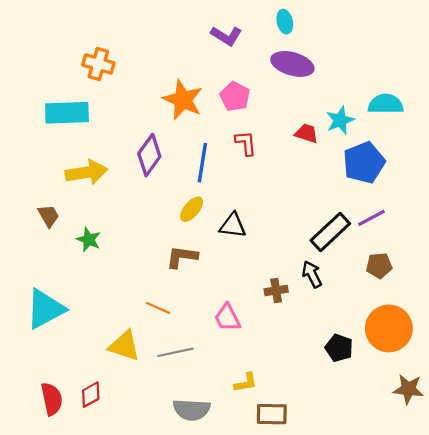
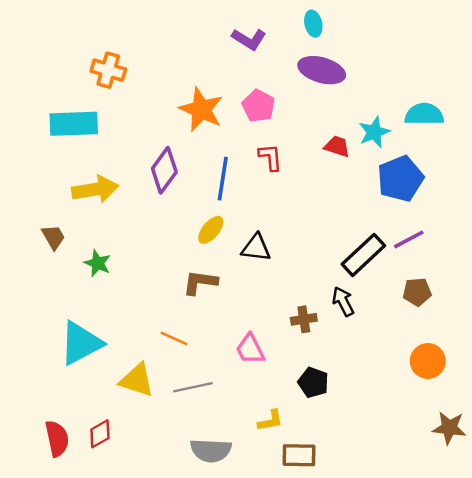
cyan triangle: (45, 309) -> (81, 343), moved
orange circle: (389, 328) -> (428, 361), size x0.7
black pentagon: (339, 348) -> (313, 382), moved

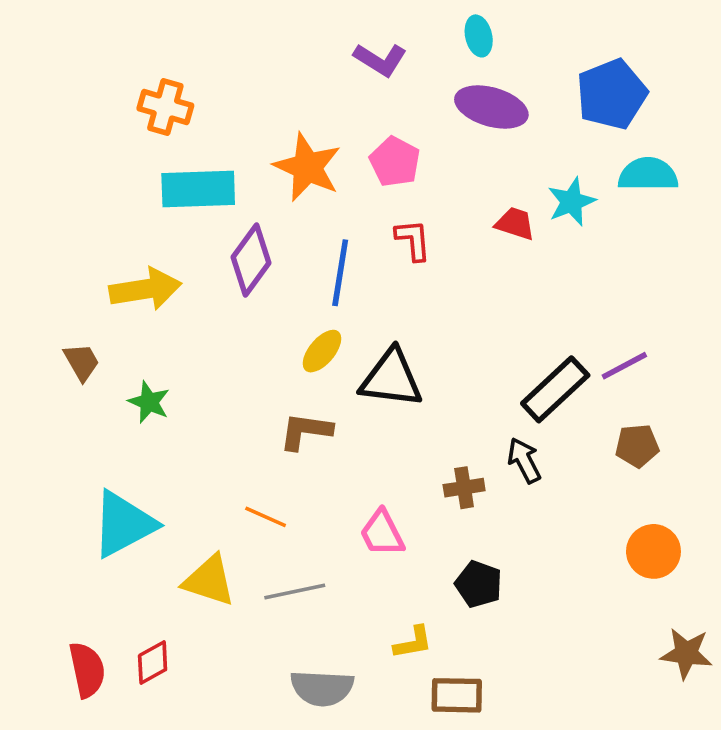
cyan rectangle: (74, 124) -> (198, 189), moved
blue pentagon: (400, 179) -> (612, 94), moved
black triangle: (256, 248) -> (391, 378), size x1.4

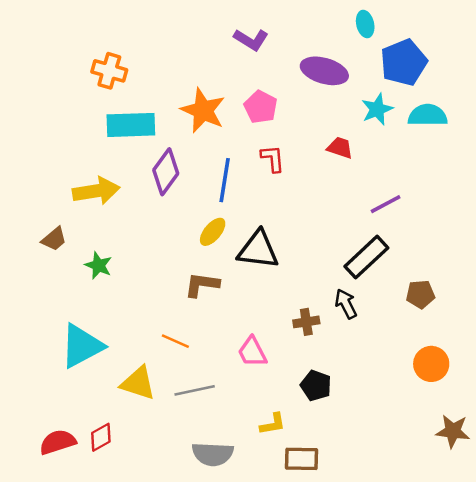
cyan ellipse: (479, 36) -> (365, 24), moved
cyan star: (572, 202) -> (377, 109), moved
brown trapezoid: (82, 362) -> (54, 239), turned 80
purple line: (624, 366) -> (386, 204), moved
red semicircle: (87, 670) -> (58, 442), turned -96

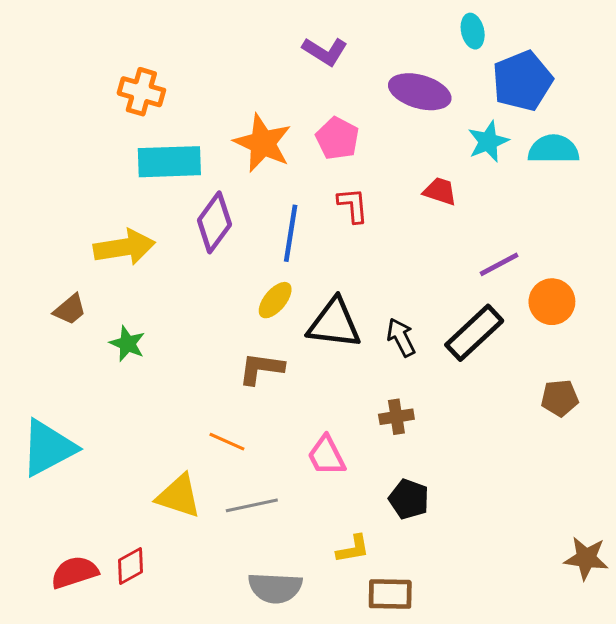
brown pentagon: (420, 294) -> (560, 398), moved
black arrow: (346, 304) -> (401, 337), moved
cyan triangle: (82, 346) -> (48, 448), moved
orange circle: (431, 364) -> (552, 302), moved

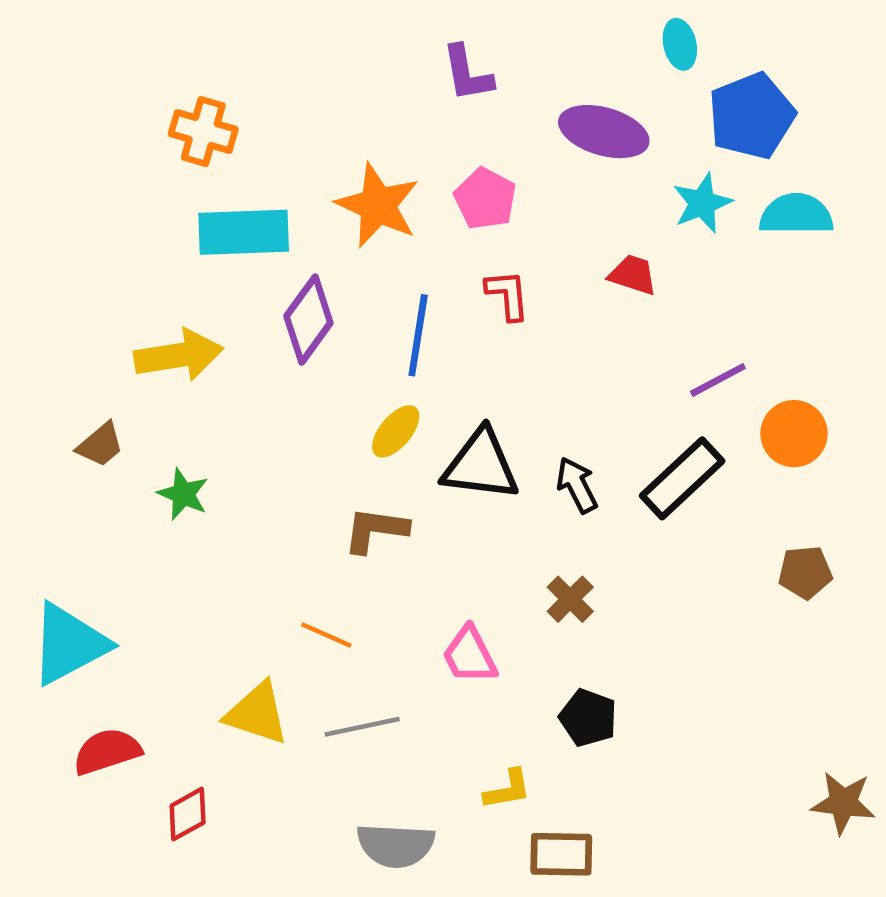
purple L-shape: (325, 51) -> (467, 73), turned 48
brown cross: (396, 417) -> (570, 599), turned -36
red semicircle: (75, 572) -> (107, 751), moved

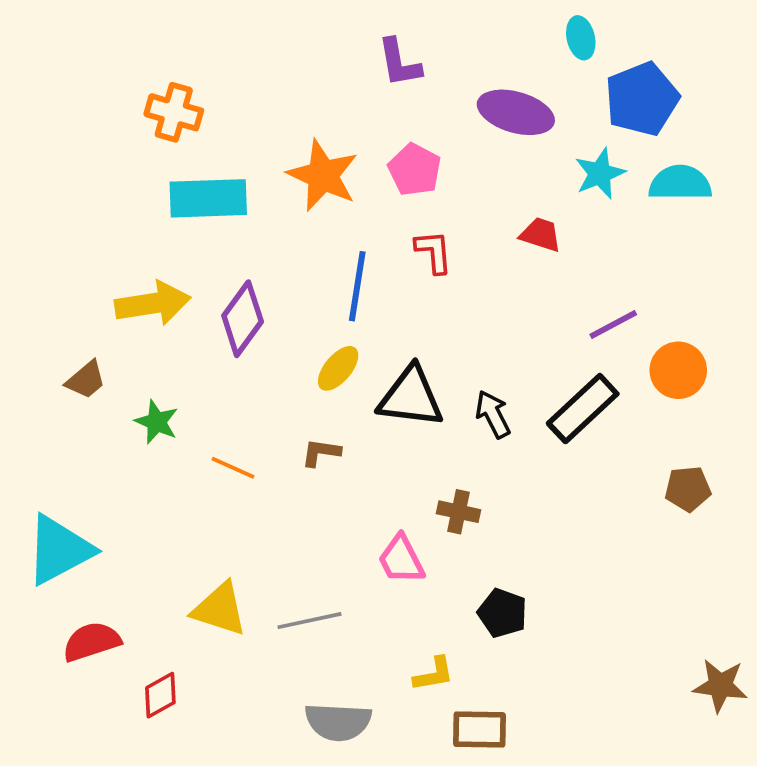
purple diamond: (308, 320) -> (243, 319), moved
brown L-shape: (376, 530) -> (321, 452), size x0.7
brown cross: (570, 599) -> (458, 512), moved, turned -33
orange line: (326, 635) -> (233, 468), moved

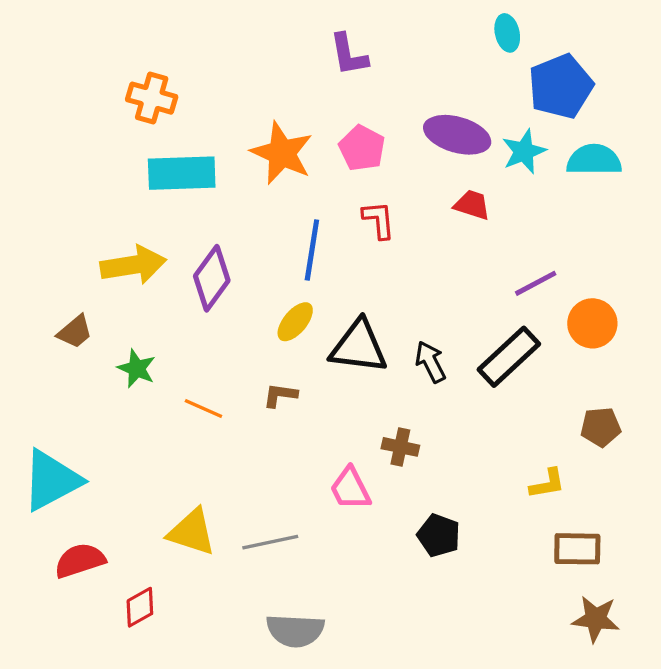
purple ellipse: (516, 112) -> (457, 135), moved
yellow L-shape: (434, 674) -> (547, 484), moved
brown star: (720, 686) -> (596, 619), moved
brown rectangle: (480, 730) -> (577, 549), moved

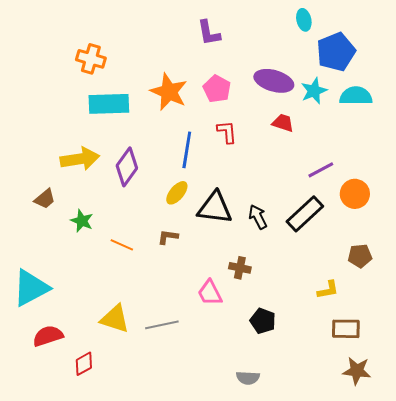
gray semicircle: (295, 631) -> (248, 378), moved, size x0.7

